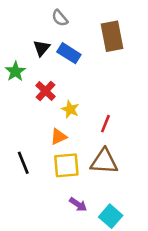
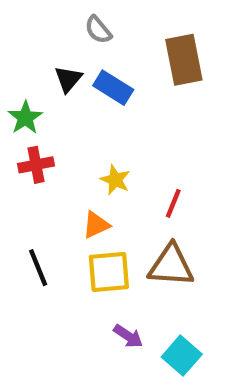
red cross: (45, 91) -> (36, 165), moved, turned 36

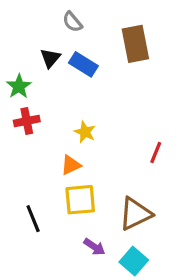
red line: (173, 203) -> (156, 152), moved
brown triangle: (171, 266) -> (135, 214), moved, turned -30
black line: (38, 268) -> (33, 219), moved

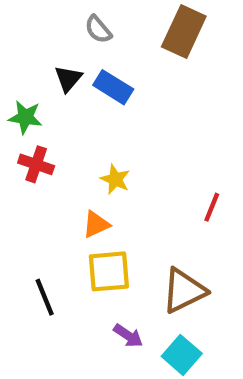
brown rectangle: (135, 44) -> (184, 31), moved, turned 36
green star: (19, 86) -> (25, 117), turned -30
red cross: (27, 121) -> (36, 164), turned 30

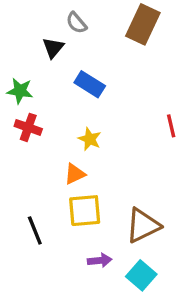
black triangle: (68, 79) -> (53, 48), moved
blue rectangle: (113, 87) -> (90, 84), moved
red line: (212, 207) -> (171, 126), moved, turned -35
purple arrow: (128, 336) -> (100, 260), turned -40

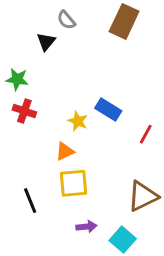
blue rectangle: (90, 84) -> (108, 110), moved
red line: (171, 126) -> (146, 134), moved, turned 42
brown triangle: (143, 226) -> (143, 196), moved

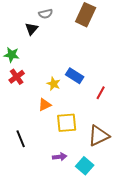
gray semicircle: (66, 20) -> (46, 14), turned -64
red cross: (24, 111) -> (17, 77), turned 35
yellow square: (73, 183) -> (67, 123), moved

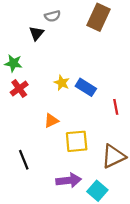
yellow star: (54, 84) -> (62, 83), moved
red line: (101, 93) -> (116, 107), turned -40
purple arrow: (60, 157) -> (69, 180), size x1.5

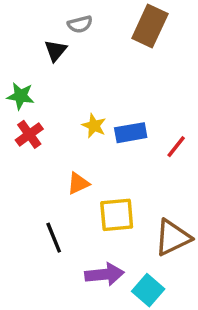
blue rectangle: (86, 87) -> (131, 133), turned -42
red line: (116, 107) -> (176, 147), moved, turned 49
black line: (24, 160) -> (54, 238), moved

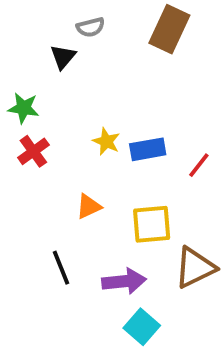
yellow square: (117, 215) -> (152, 224), moved
purple arrow: (104, 274) -> (124, 281), moved
cyan square: (148, 290) -> (142, 327), moved

